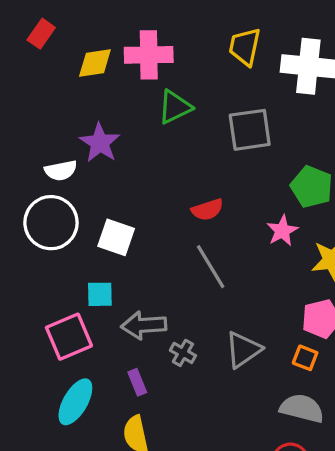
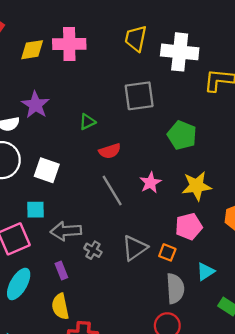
green triangle: (175, 107) -> (87, 122), moved, size x0.7
pink star: (282, 231) -> (150, 183), moved
orange square: (305, 358) -> (167, 252), moved
gray semicircle: (302, 408) -> (175, 288), turned 72

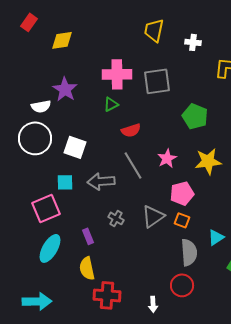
pink cross: (69, 44) -> (117, 74), moved
white cross: (180, 52) -> (193, 42), size x0.5
pink pentagon: (189, 227) -> (182, 193), moved
gray arrow: (66, 231) -> (101, 181), moved

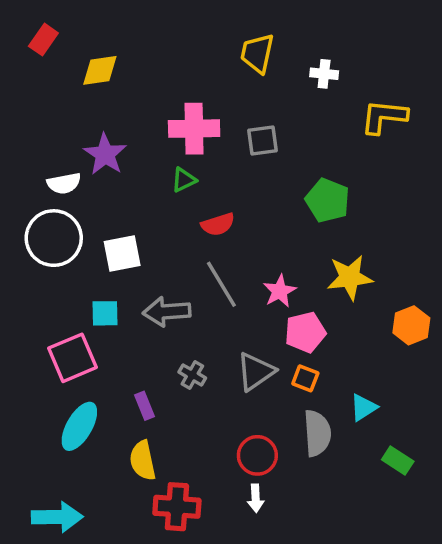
gray square: (157, 81) -> (262, 141), size x0.7
white square: (75, 147) -> (122, 253), turned -30
pink star: (167, 158) -> (280, 291), moved
red circle: (182, 285) -> (257, 455), moved
white arrow: (153, 304) -> (256, 498), moved

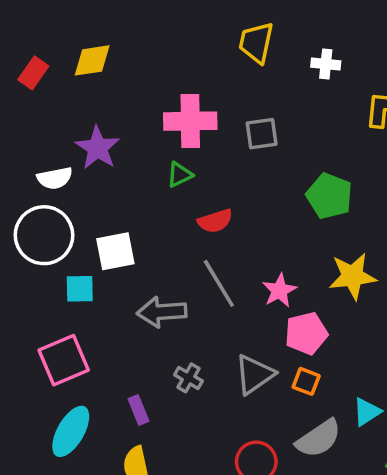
red rectangle: (43, 40) -> (33, 73), moved
cyan square: (105, 313) -> (80, 289), moved
gray semicircle: (317, 433) -> (319, 439), turned 60

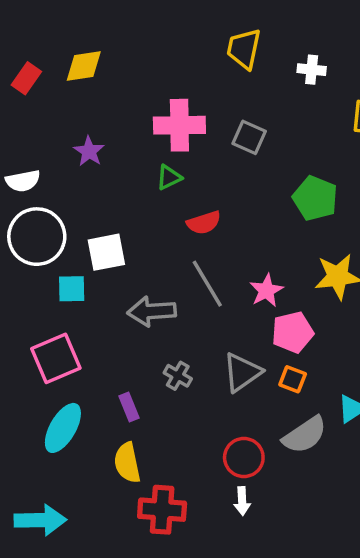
gray square: (262, 134) -> (249, 137), turned 32
purple star: (98, 148) -> (89, 151), size x0.7
white semicircle: (55, 178) -> (23, 181), moved

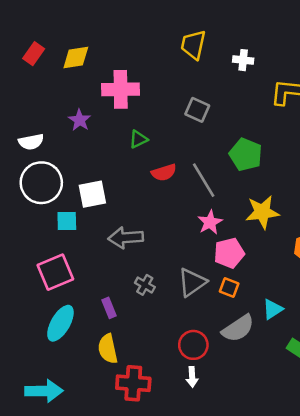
red rectangle: (26, 78) -> (34, 54), moved
pink cross: (179, 125) -> (121, 89), moved
gray line: (207, 284) -> (204, 180), moved

